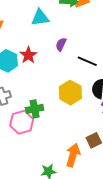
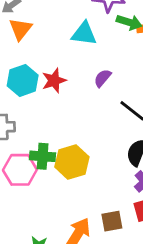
yellow hexagon: (70, 93) -> (72, 162), moved

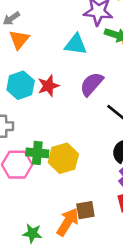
purple semicircle: (103, 78) -> (92, 84), size x1.5
brown square: (112, 221) -> (85, 210), moved

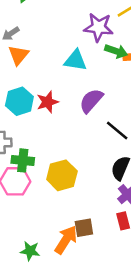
green cross: (37, 153) -> (23, 160), moved

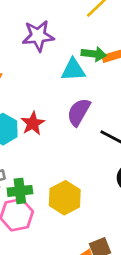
purple star: (99, 27) -> (38, 36), moved
cyan triangle: (75, 60) -> (73, 70), moved

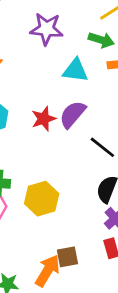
green arrow: (94, 54) -> (101, 40), moved
red star: (33, 123) -> (44, 119), moved

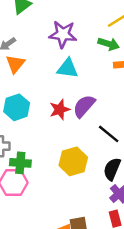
cyan triangle: (75, 70) -> (68, 68), moved
yellow hexagon: (42, 199) -> (73, 161), moved

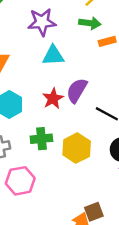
green cross: (20, 163) -> (41, 139), moved

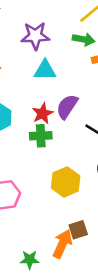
green cross: (41, 139) -> (41, 136), moved
yellow hexagon: (77, 148) -> (66, 182), moved

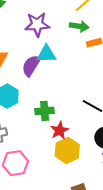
purple semicircle: (67, 107) -> (31, 66), moved
red star: (43, 113) -> (60, 130), moved

